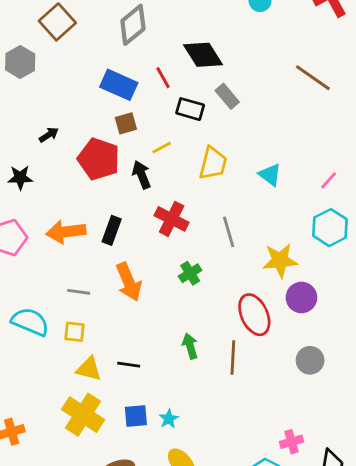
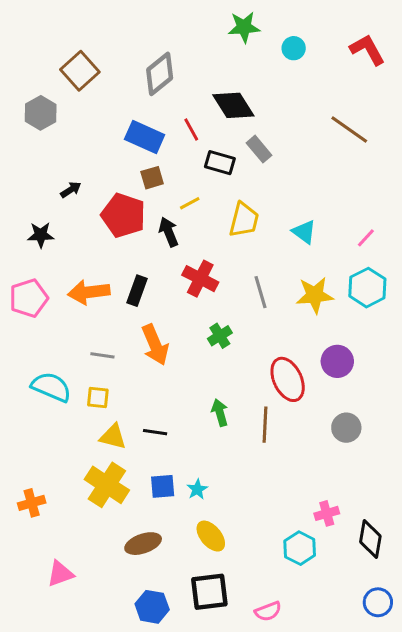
yellow star: (280, 260) -> (315, 295), moved

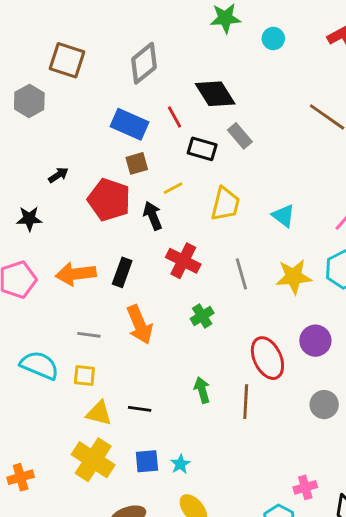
brown square: (80, 71) -> (67, 60), turned -30

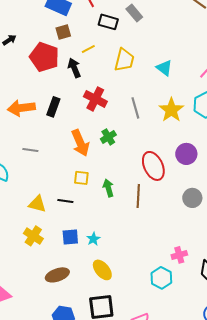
yellow star: (294, 277) -> (171, 110), turned -30
orange arrow: (140, 325) -> (80, 143), moved
yellow square: (84, 375) -> (81, 178), moved
yellow cross: (93, 460) -> (33, 236), size x0.7

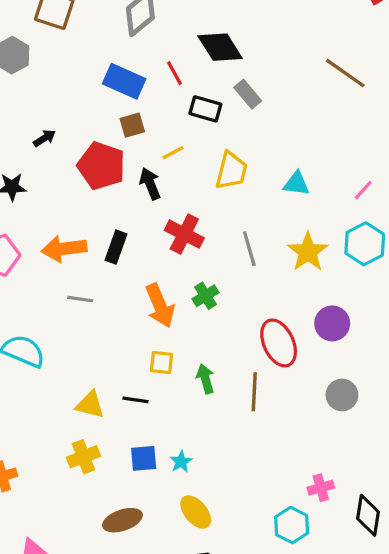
cyan triangle: (164, 68) -> (296, 184), turned -30
gray line: (30, 150) -> (80, 299), moved
yellow cross: (33, 236) -> (83, 457), turned 36

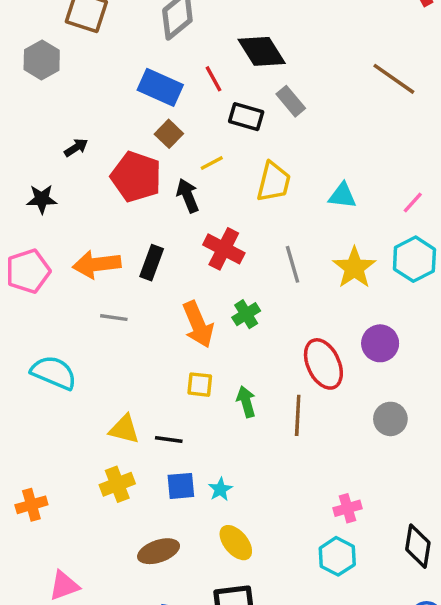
brown square: (132, 125) -> (169, 134), turned -30
black line: (136, 400) -> (169, 440), moved
pink cross: (321, 488) -> (347, 508), moved

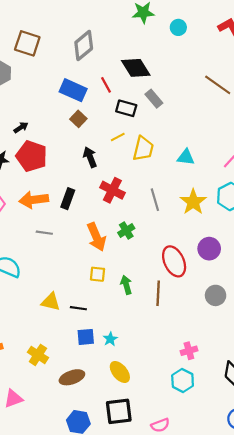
yellow line: (212, 163) -> (118, 137), moved
red pentagon: (136, 177) -> (32, 156), moved
yellow cross: (117, 484) -> (38, 355), moved, turned -36

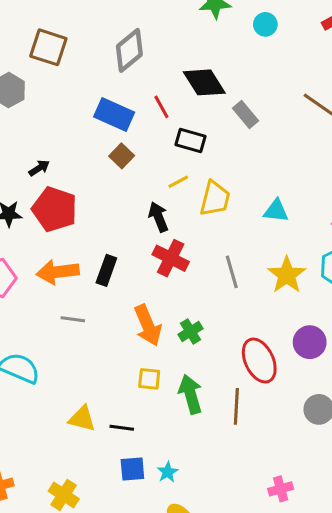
gray rectangle: (154, 99) -> (245, 115), moved
black arrow: (90, 157) -> (158, 217), moved
green cross: (126, 231) -> (190, 331), moved
green arrow: (126, 285) -> (190, 394), size x1.4

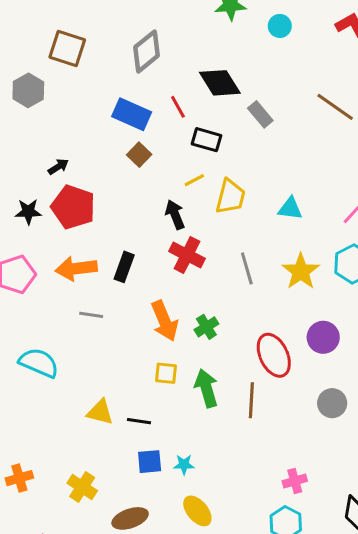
cyan star: (168, 472) -> (184, 465), turned 30

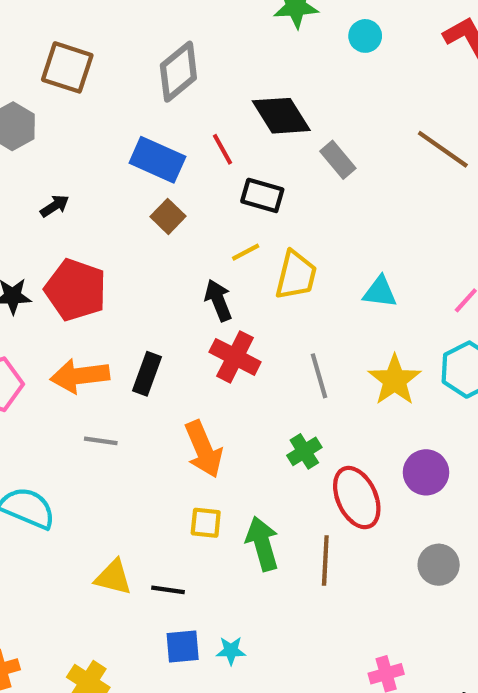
black arrow: (58, 167) -> (55, 206), moved
green cross: (206, 327) -> (304, 451), moved

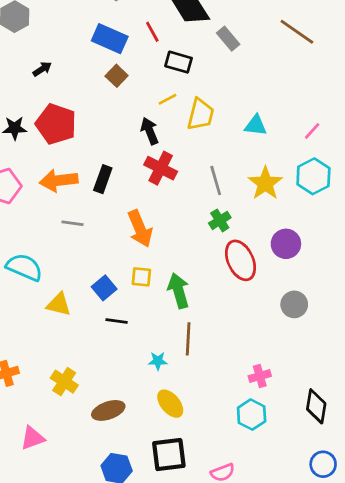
green cross: (304, 451) -> (220, 220), moved
brown line: (325, 560) -> (188, 339), moved
yellow triangle: (113, 577) -> (59, 304), moved
blue square: (183, 646) -> (104, 288), moved, turned -35

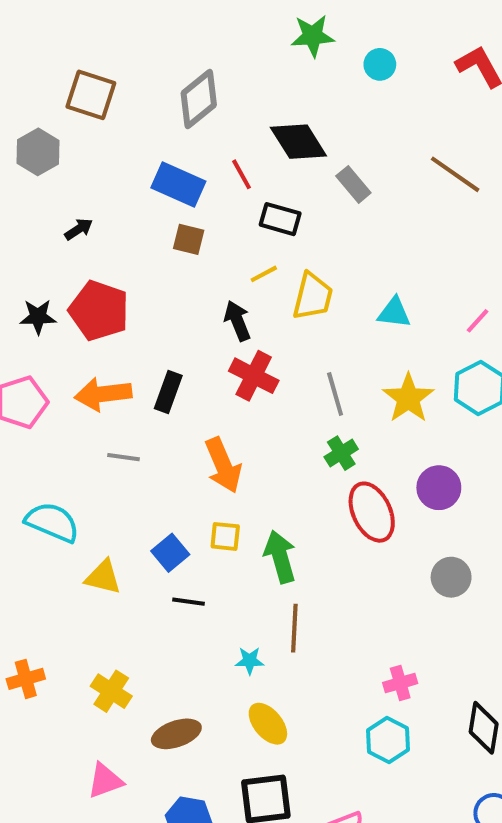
brown square: (117, 76) -> (189, 239), turned -30
pink triangle: (33, 438) -> (105, 781), moved

